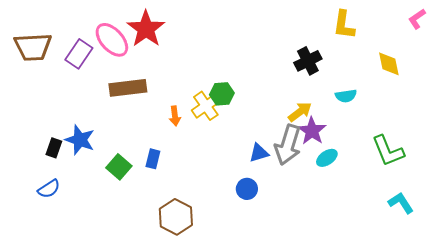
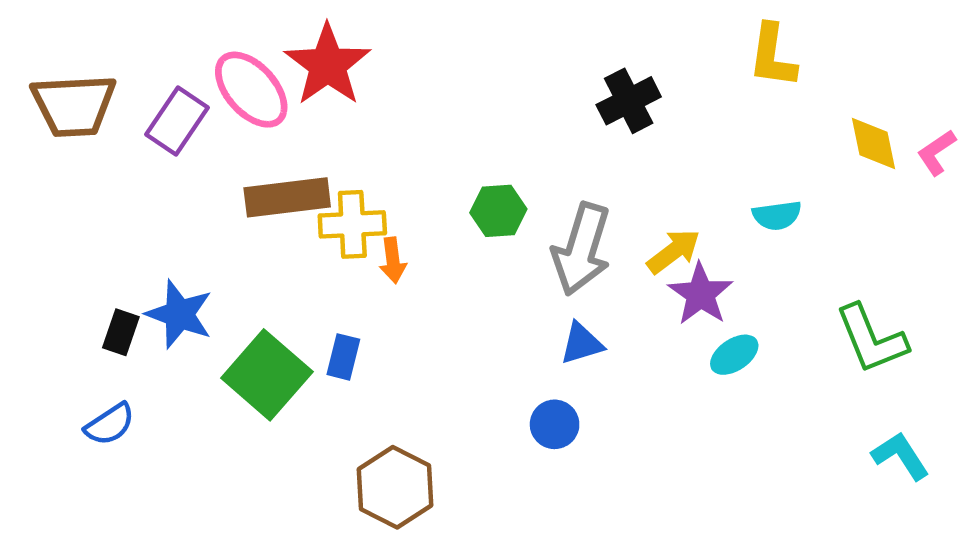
pink L-shape: (417, 19) -> (936, 152), moved
black cross: (308, 61) -> (629, 101), moved
yellow cross: (206, 106) -> (352, 224), moved, turned 32
gray arrow: (288, 145) -> (581, 249), moved
green square: (119, 167) -> (267, 375), size x1.5

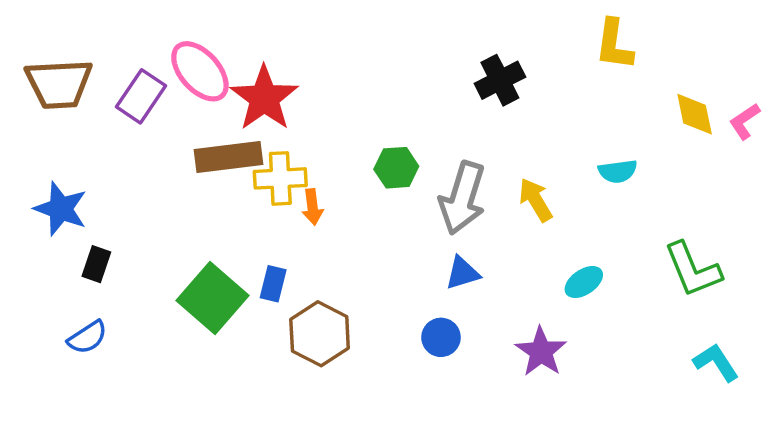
red star: (328, 65) -> (264, 98), moved
yellow arrow: (674, 251) -> (536, 200), turned -84
purple star: (701, 294) -> (541, 352), moved
blue star: (179, 314) -> (61, 209), moved
brown hexagon: (395, 487) -> (320, 334), moved

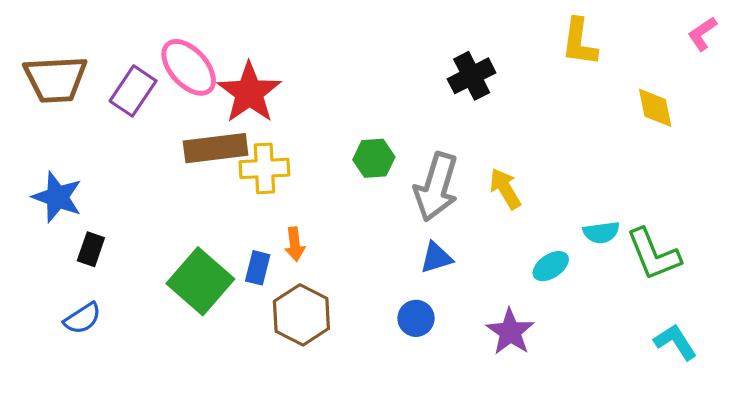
pink L-shape: (745, 121) -> (702, 34), moved
cyan semicircle: (618, 171) -> (601, 232), moved
orange arrow: (312, 207) -> (295, 244), moved

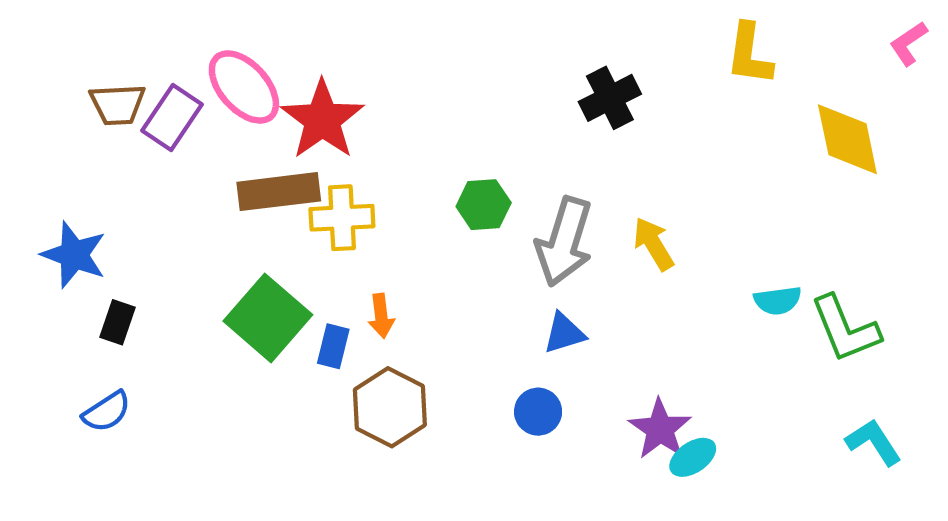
brown trapezoid: (56, 79) -> (118, 104), moved, size x0.7
yellow diamond: (655, 108) -> (847, 139), size x1.4
cyan ellipse: (551, 266) -> (693, 457), moved
green square: (200, 281) -> (268, 318), moved

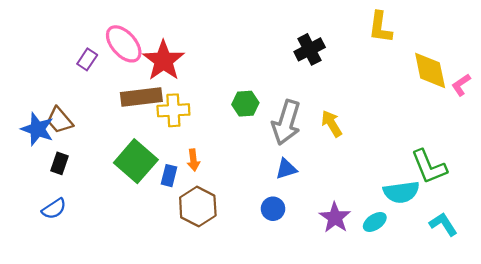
pink L-shape: (908, 43) -> (461, 85), moved
brown trapezoid: (118, 104) -> (60, 120), moved, turned 52
purple rectangle: (172, 117) -> (87, 59), size x0.7
cyan semicircle: (778, 301) -> (401, 192), moved, size x1.5
cyan ellipse: (693, 457) -> (375, 222), moved

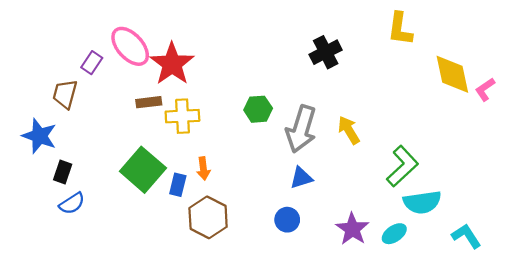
brown rectangle: (141, 97) -> (149, 102), size x0.6
brown trapezoid: (60, 120) -> (65, 94), moved, turned 56
green L-shape: (429, 167) -> (402, 166), moved, turned -111
blue semicircle: (54, 209) -> (72, 203), moved

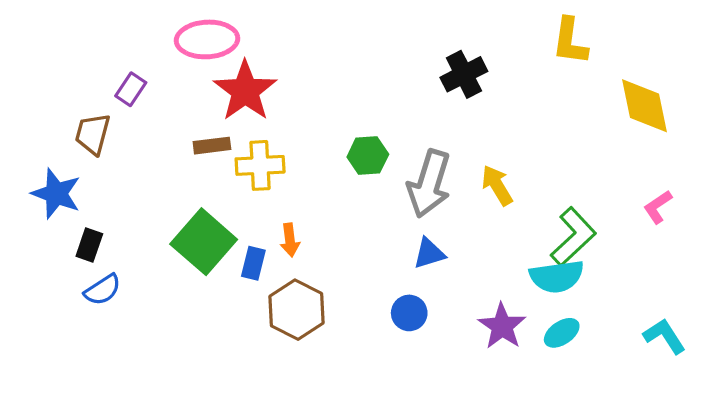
pink ellipse: (130, 46) -> (207, 39), moved, turned -51
pink L-shape: (485, 89) -> (658, 207), moved
cyan semicircle: (422, 202) -> (557, 276), moved

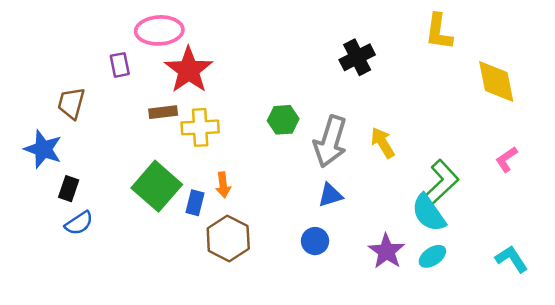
purple rectangle: (131, 89) -> (120, 65), moved, turned -45
cyan semicircle: (557, 276) -> (429, 213), turned 63

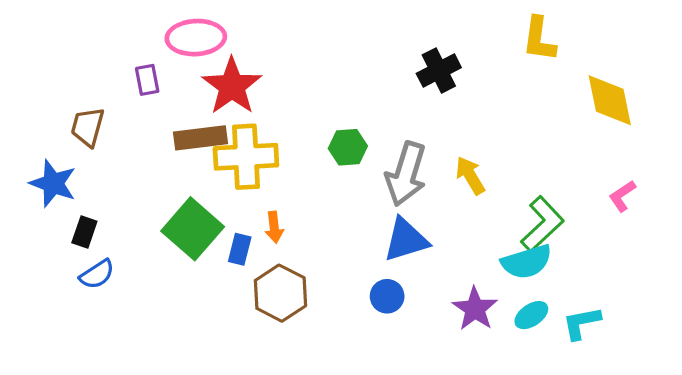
brown rectangle: (163, 112) -> (200, 138), size x1.5
yellow cross: (200, 127) -> (246, 157), size x1.4
blue triangle: (330, 195) -> (406, 240), size x1.5
cyan semicircle: (429, 213) -> (527, 262), turned -72
cyan L-shape: (512, 259) -> (582, 323), moved, turned -68

